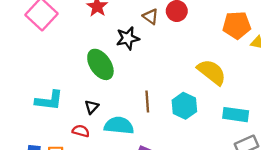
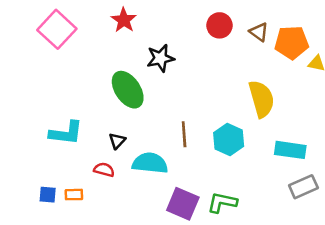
brown triangle: (151, 16) -> (259, 32), moved
yellow semicircle: (212, 72) -> (261, 99), turned 36

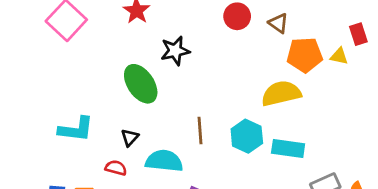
orange pentagon: (292, 42) -> (305, 55), moved
yellow semicircle: (261, 99) -> (281, 93), turned -87
cyan rectangle: (290, 150) -> (288, 149), moved

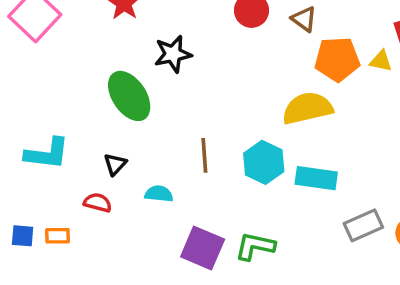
cyan semicircle: (164, 161) -> (159, 194), size x0.6

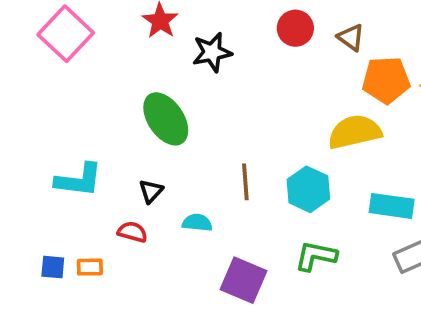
black star: (173, 54) -> (212, 52), moved
cyan rectangle: (316, 178) -> (392, 206), moved
green L-shape: (255, 246) -> (316, 256), moved

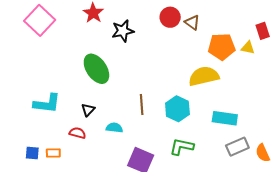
brown triangle: (351, 37) -> (192, 22), moved

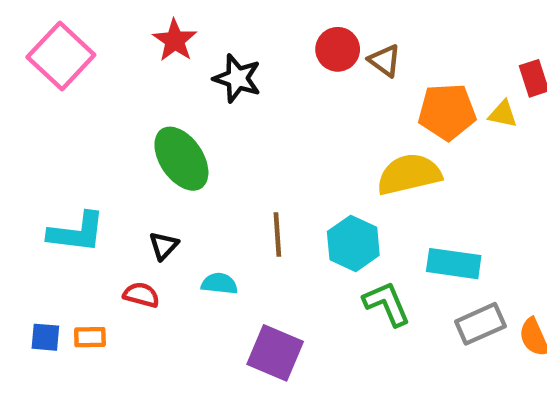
black star: (123, 31) -> (237, 78), turned 30
green L-shape: (182, 147) -> (387, 304), moved, turned 55

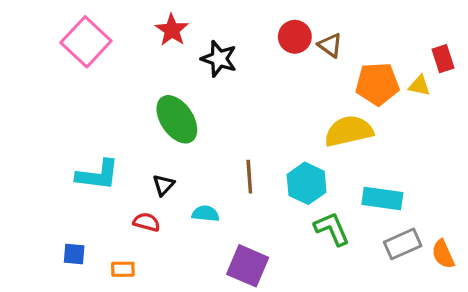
orange rectangle: (90, 337) -> (123, 269), moved

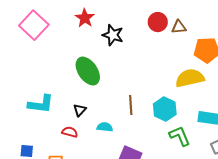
brown triangle: (330, 45) -> (179, 27), turned -42

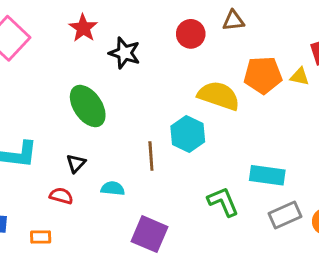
brown triangle: (179, 27) -> (233, 21), moved
yellow semicircle: (190, 78) -> (219, 96), moved, turned 32
cyan hexagon: (165, 109) -> (188, 134), moved

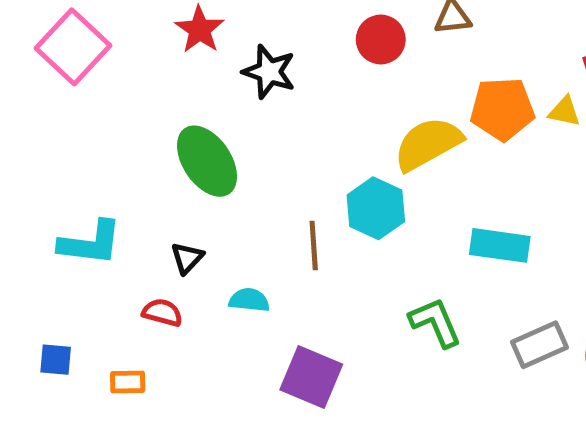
yellow semicircle: (219, 96) -> (428, 144), turned -48
cyan rectangle: (267, 175) -> (500, 245), moved

